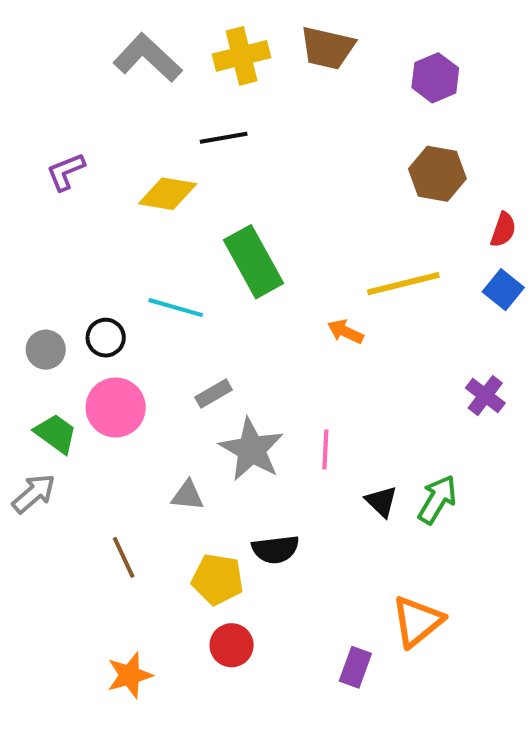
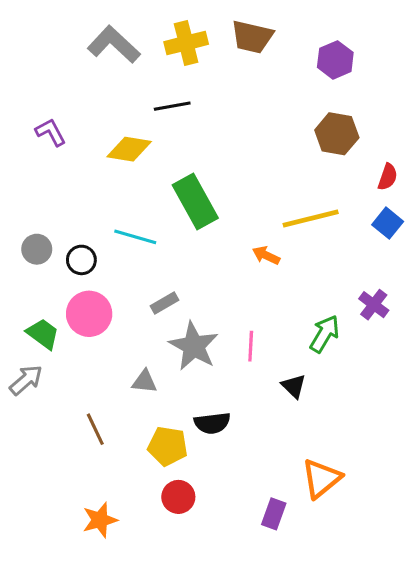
purple L-shape: (66, 172) -> (51, 132), turned 84
gray circle: (46, 350) -> (37, 249), moved
green arrow: (437, 499) -> (325, 334), moved

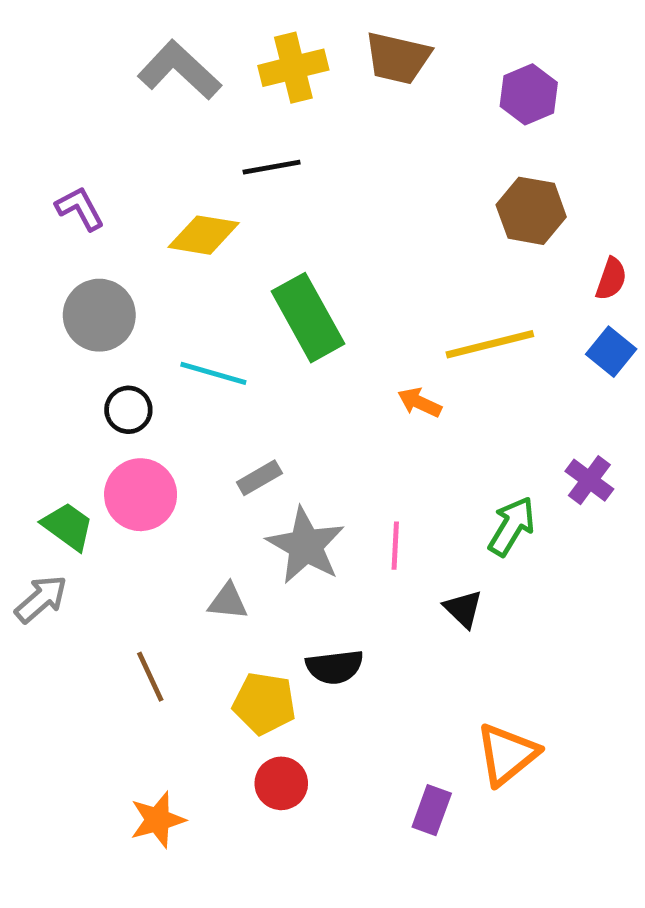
gray circle: (37, 249) -> (99, 315), moved, size x1.5

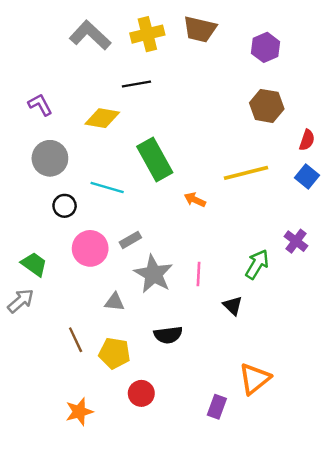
orange arrow: (420, 402) -> (195, 200), moved
pink circle: (141, 495) -> (90, 248), moved
yellow pentagon: (264, 703) -> (114, 353), moved

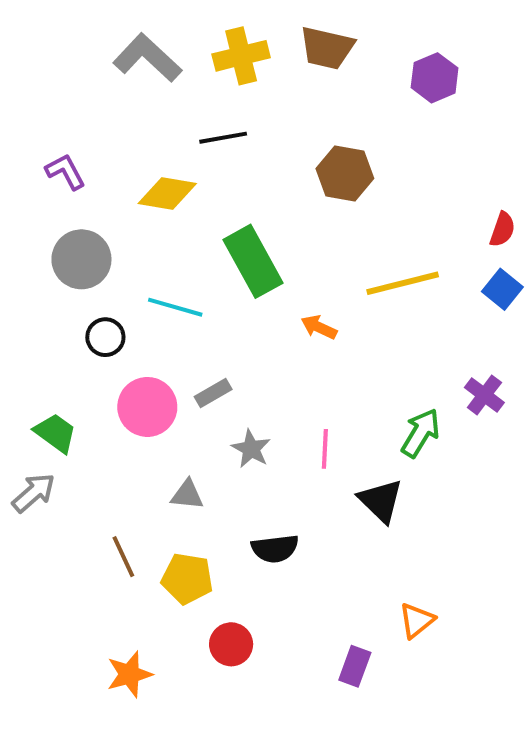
brown hexagon: (267, 106) -> (345, 174), moved
gray star: (153, 274) -> (251, 449), size x0.6
black triangle: (233, 306) -> (381, 501), size x1.4
orange triangle: (255, 379) -> (417, 620), size x0.7

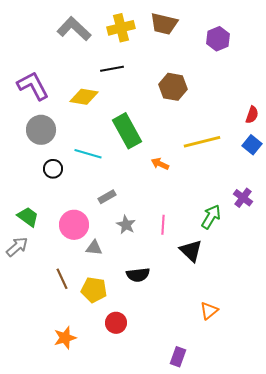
purple L-shape: (66, 172) -> (33, 86), size x1.6
pink circle: (147, 407) -> (74, 225), moved
purple rectangle: (355, 666) -> (178, 357), moved

